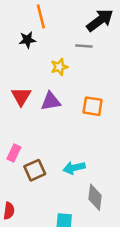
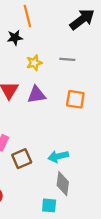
gray line: (84, 46) -> (67, 59), moved
yellow star: (59, 67) -> (34, 63), moved
gray diamond: (95, 197) -> (63, 184), moved

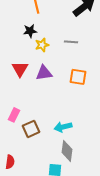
black star: (15, 38) -> (30, 31), moved

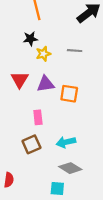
orange square: (78, 77) -> (69, 94), moved
pink rectangle: (14, 115) -> (38, 117), moved, turned -32
gray diamond: (67, 151) -> (70, 168), turned -65

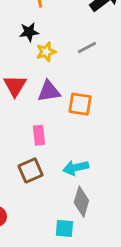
gray line: (75, 51) -> (87, 48), turned -32
gray diamond: (70, 168) -> (81, 202), turned 75

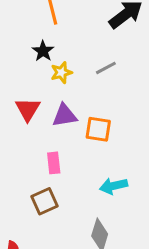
black star: (29, 32) -> (43, 51), turned -30
cyan arrow: (76, 168) -> (113, 186), moved

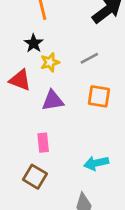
red triangle: (28, 109) -> (20, 80), moved, turned -40
orange square: (98, 129) -> (99, 96), moved
brown square: (45, 201) -> (35, 177), turned -35

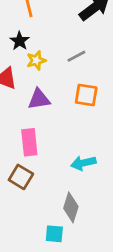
pink rectangle: (43, 143) -> (29, 142), size x1.4

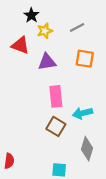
pink rectangle: (29, 142) -> (56, 96), moved
brown square: (21, 177) -> (56, 126), moved
gray diamond: (71, 207) -> (87, 149), moved

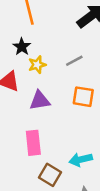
pink rectangle: (56, 96) -> (33, 143), moved

